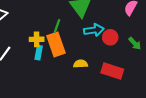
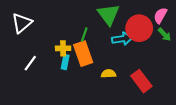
red circle: (110, 37) -> (139, 28), moved, size x1.6
green arrow: (135, 43) -> (165, 35), moved
red rectangle: (112, 71) -> (141, 81), turned 35

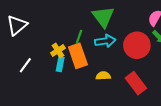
red circle: (139, 28) -> (137, 45), moved
cyan arrow: (122, 39) -> (105, 41), moved
yellow cross: (63, 48) -> (58, 51), turned -32

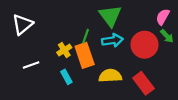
cyan rectangle: (60, 64) -> (66, 77), moved, turned -40
white line: (25, 65) -> (31, 65), turned 35
yellow semicircle: (103, 76) -> (110, 76), size x1.5

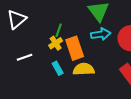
green line: (86, 36) -> (59, 30), moved
yellow semicircle: (110, 76) -> (84, 69), moved

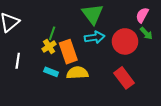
white line: (25, 57) -> (18, 61), turned -63
cyan rectangle: (58, 68) -> (51, 72), turned -40

